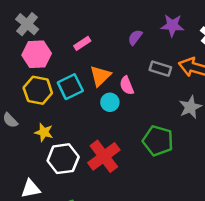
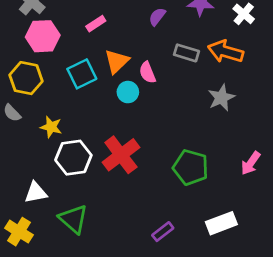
yellow hexagon: (38, 90) -> (26, 78), moved
green pentagon: (158, 141) -> (191, 167), moved

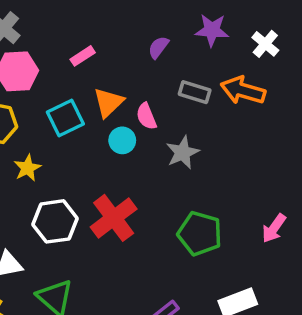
gray star: (221, 98) -> (183, 152), moved
yellow star: (51, 127) -> (27, 168), moved, turned 30

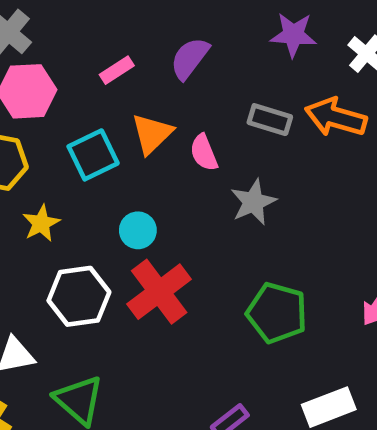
purple semicircle: (158, 47) -> (190, 58), moved, size x1.4
cyan circle: (122, 140) -> (138, 230), moved

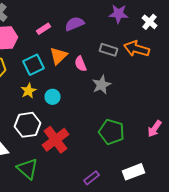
purple semicircle: (190, 58) -> (74, 24), turned 30
yellow star: (41, 223) -> (28, 91), moved
red cross: (159, 292) -> (56, 140), moved

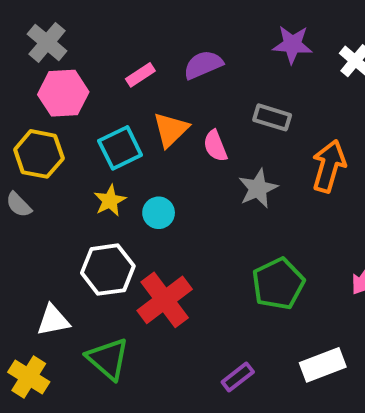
orange arrow: (136, 49) -> (329, 166), moved, turned 90
green pentagon: (112, 132) -> (278, 284), turned 30

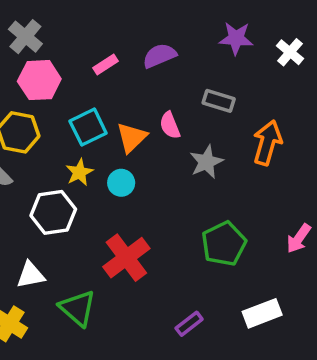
orange triangle: (171, 130) -> (132, 138), moved
white hexagon: (108, 270) -> (53, 212), moved

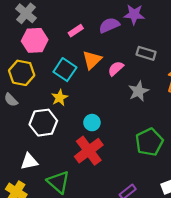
purple star: (236, 38) -> (134, 14), moved
pink semicircle: (170, 125) -> (116, 68), turned 70
cyan square: (88, 127) -> (65, 70), turned -30
orange triangle: (132, 138) -> (92, 60), moved
cyan circle: (121, 183) -> (92, 123), moved

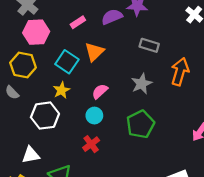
pink semicircle: (116, 68) -> (100, 91), moved
green pentagon: (149, 142) -> (140, 124), moved
red cross: (89, 151) -> (91, 144), size x0.6

